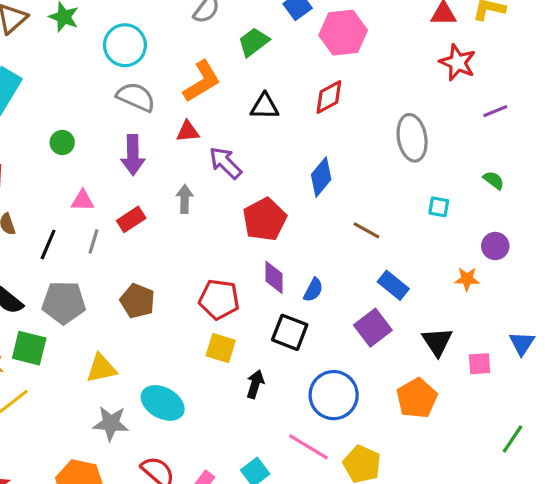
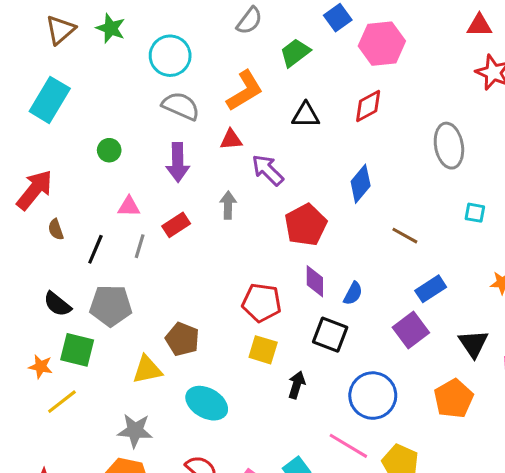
blue rectangle: (393, 285) -> (431, 289), turned -72
brown pentagon: (137, 301) -> (182, 339), moved
gray star: (111, 423) -> (135, 431), moved

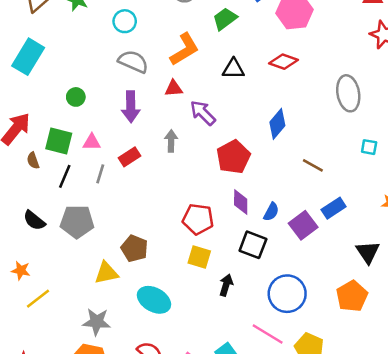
cyan circle: (170, 56) -> (125, 21), size x0.7
red diamond: (368, 106) -> (283, 62), turned 48
purple square: (411, 330) -> (303, 225), moved
green square: (77, 350) -> (59, 141), moved

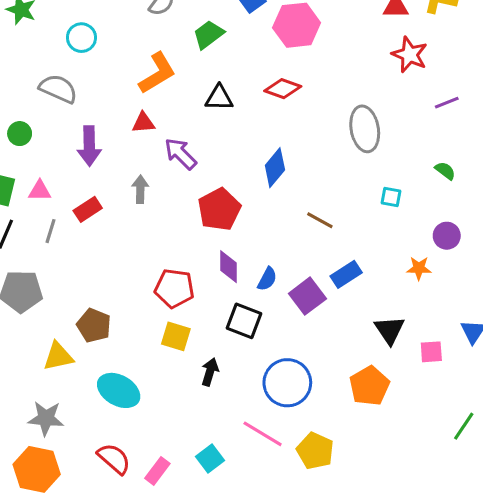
gray semicircle: (133, 62) -> (58, 89), moved

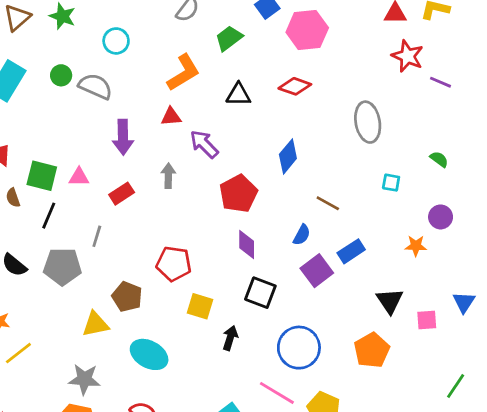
purple line: (447, 103) -> (441, 82), moved, turned 45
green circle: (20, 134) -> (61, 75), moved
gray line: (51, 231) -> (97, 236), moved
blue semicircle: (267, 279) -> (302, 235), moved
red pentagon: (174, 288) -> (174, 264), moved

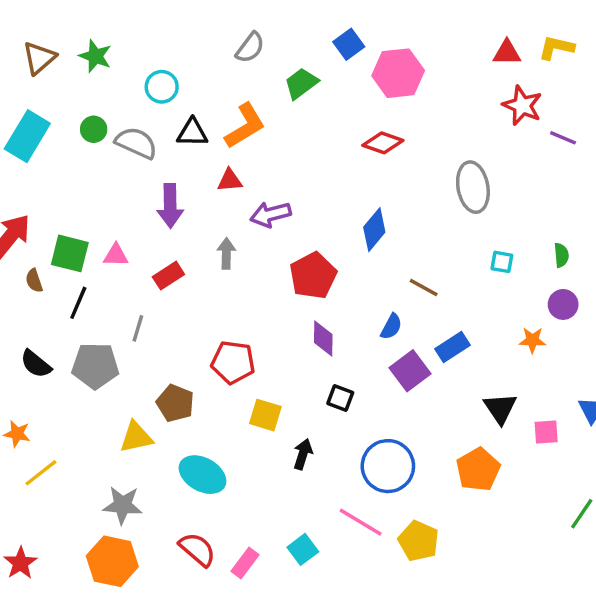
black triangle: (238, 95) -> (192, 133), moved
purple arrow: (204, 144) -> (271, 214), turned -60
green semicircle: (439, 159) -> (561, 255), moved, turned 48
black square: (260, 293) -> (340, 398), size x0.7

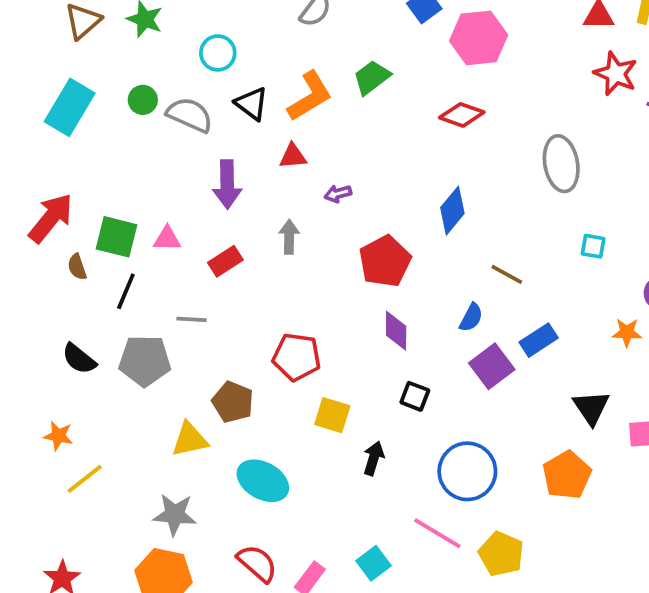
green trapezoid: (301, 83) -> (372, 77), moved
black triangle: (192, 133) -> (252, 104), turned 36
purple arrow: (271, 214) -> (338, 194), size x0.6
gray line: (138, 328) -> (192, 319), turned 76

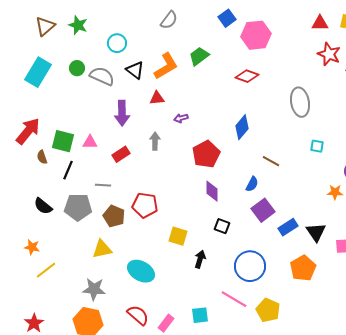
blue rectangle: (539, 340) -> (288, 227), moved
red pentagon: (297, 357) -> (145, 205), moved
brown pentagon: (233, 402) -> (114, 216), moved
cyan square: (374, 563) -> (200, 315), turned 30

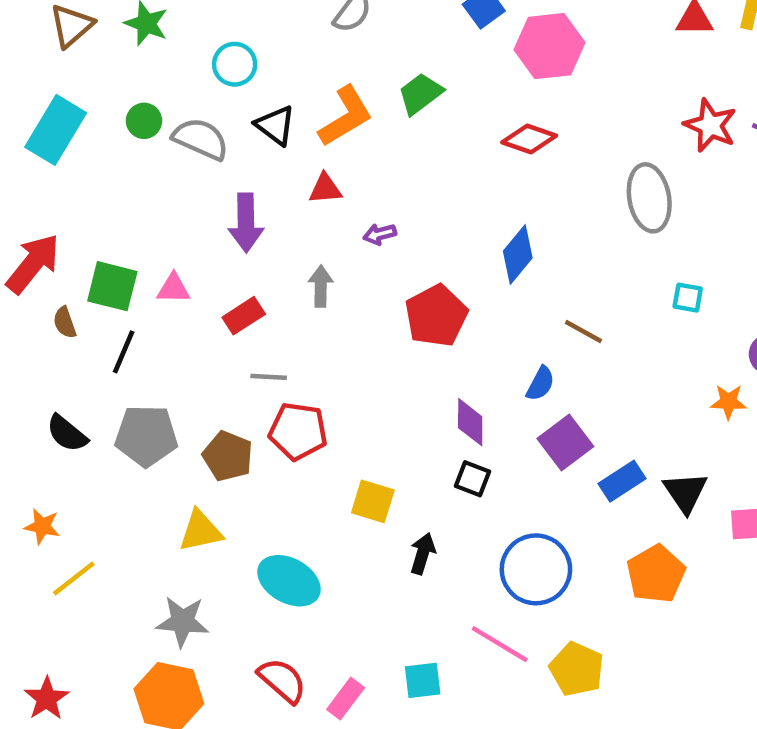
red star: (329, 54) -> (710, 125), moved
gray line: (103, 185) -> (269, 377), moved
purple diamond: (212, 191) -> (470, 422), moved

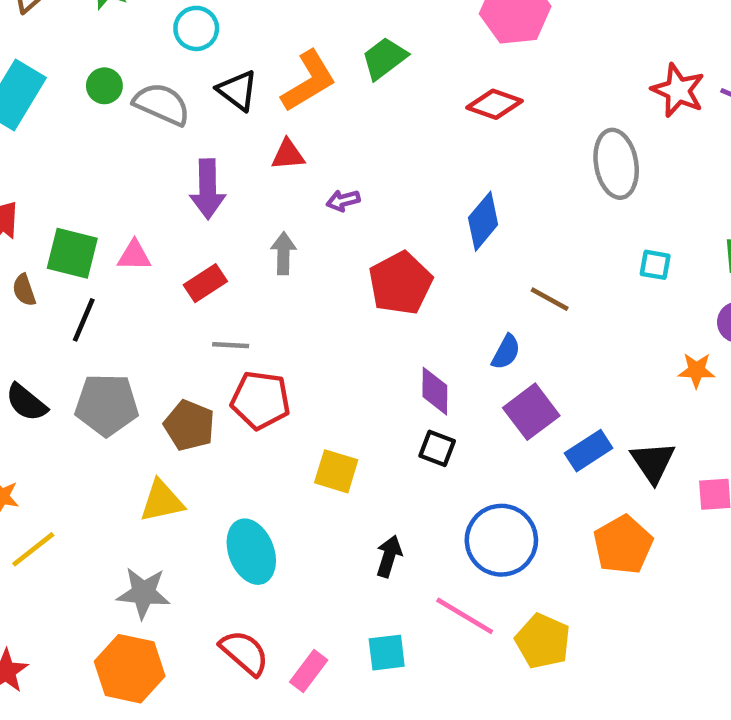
black arrow: (423, 554) -> (389, 556), moved
cyan ellipse: (289, 581) -> (251, 552), turned 40

